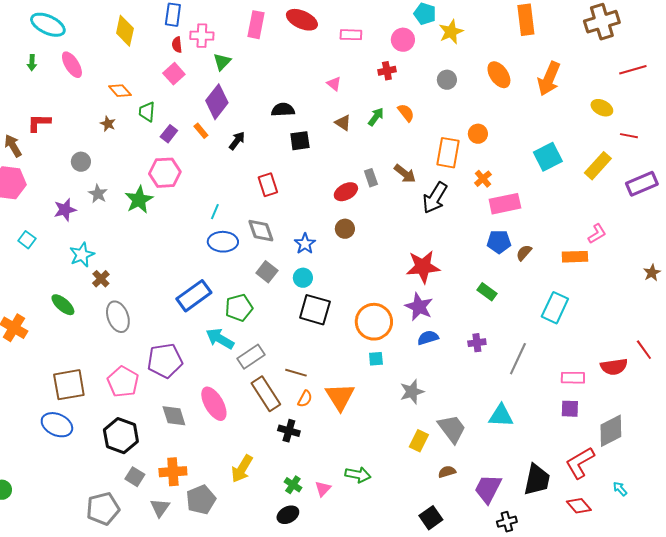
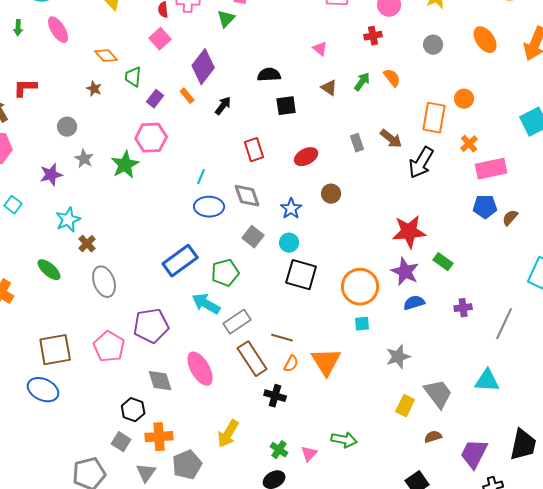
green triangle: (222, 62) -> (226, 19), moved
red ellipse: (346, 192) -> (306, 157), moved
green rectangle: (487, 292) -> (443, 262), moved
black hexagon: (121, 436) -> (133, 410), moved, size x0.7

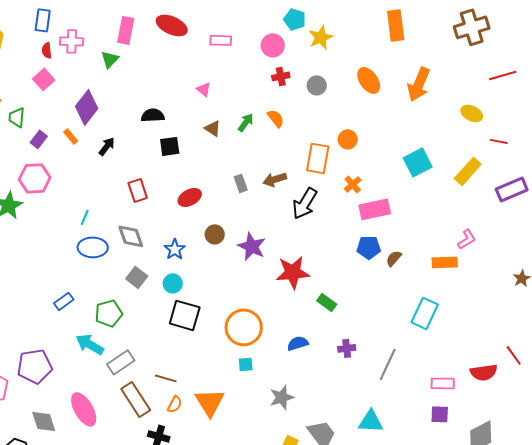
red cross: (373, 36) -> (281, 76), moved
brown arrow: (391, 139) -> (275, 179), turned 125
blue rectangle: (180, 261) -> (64, 301), size x0.6
purple star: (405, 272) -> (252, 246), moved

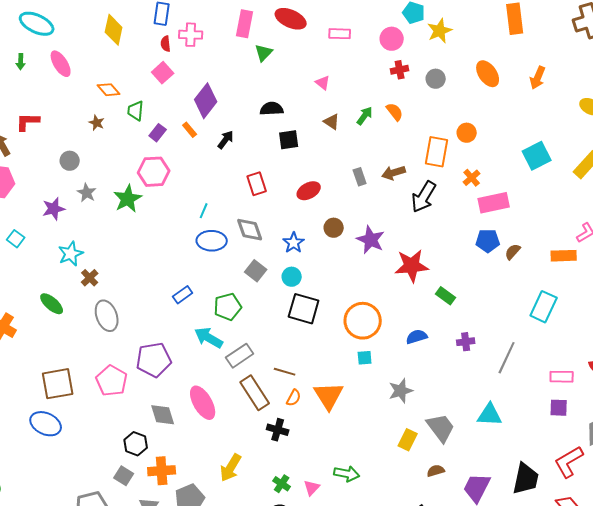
green triangle: (110, 59) -> (264, 53), moved
orange arrow: (419, 84) -> (538, 78), size x0.7

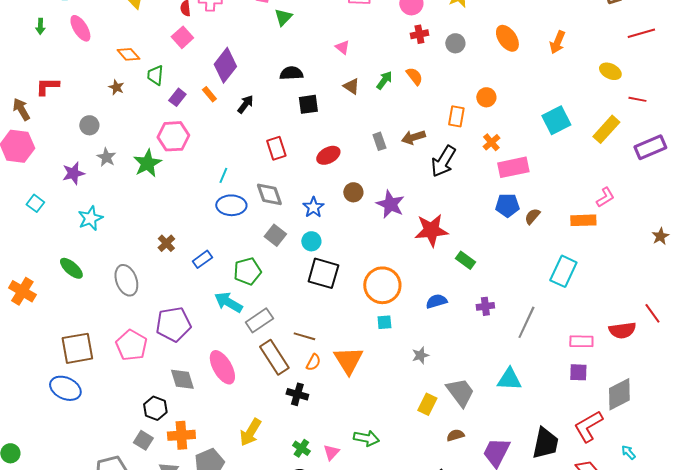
orange rectangle: (437, 152) -> (456, 116), size x0.7
brown cross: (90, 278) -> (166, 243), moved
gray star: (401, 391) -> (420, 355), size x0.7

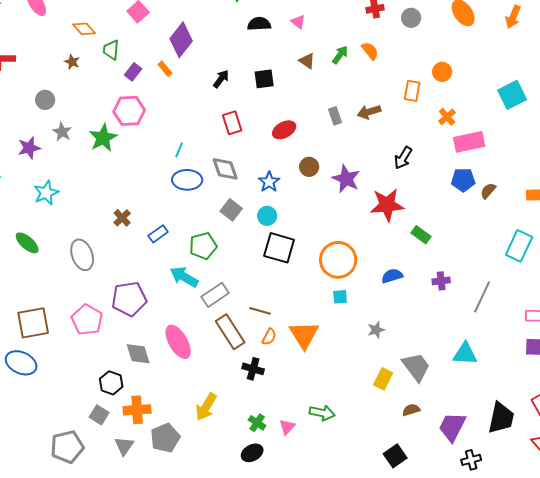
black semicircle: (291, 73) -> (259, 24), moved
black arrow: (245, 104) -> (221, 79), moved
black arrow: (443, 161) -> (403, 158), moved, size x0.7

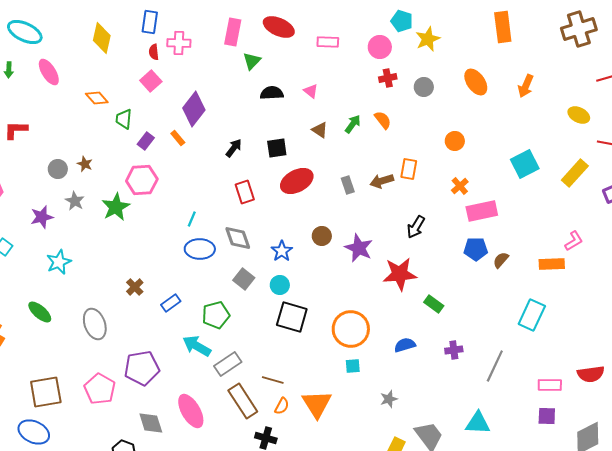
brown star: (72, 62) -> (85, 164), moved
orange rectangle: (412, 91) -> (409, 169), moved
red ellipse: (284, 130) -> (297, 181), moved, size x1.4

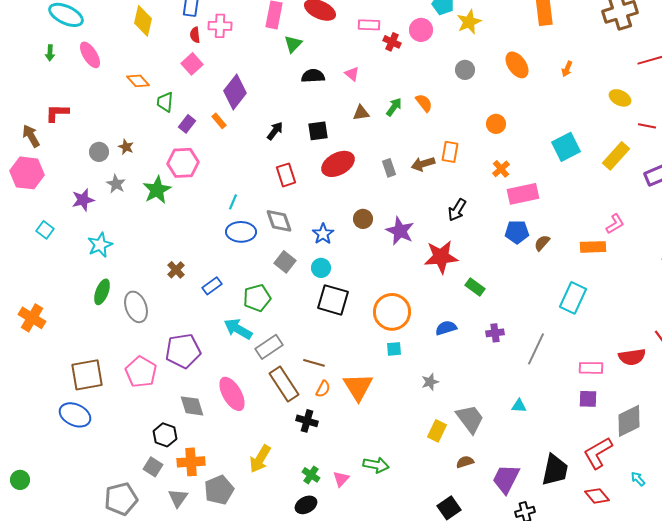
red cross: (388, 78) -> (392, 42), moved, turned 36
orange arrow: (526, 86) -> (567, 69), size x0.7
brown triangle: (320, 130) -> (361, 113), turned -42
green ellipse: (40, 312) -> (102, 292), moved, turned 70
cyan triangle: (478, 423) -> (519, 406), size x0.6

